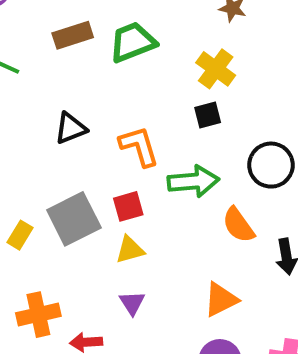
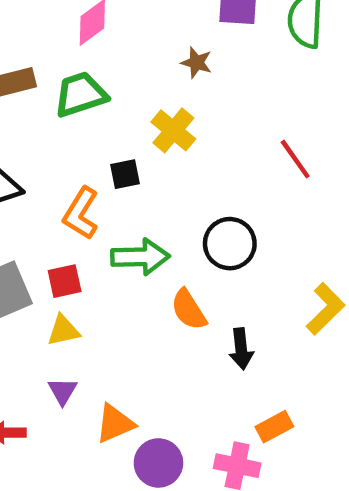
black square: (208, 115) -> (125, 174), moved
orange L-shape: (139, 146) -> (81, 213), turned -135
orange triangle: (221, 300) -> (115, 424), moved

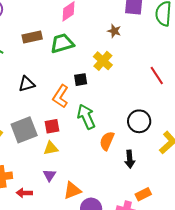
black circle: (230, 244) -> (139, 121), moved
green arrow: (140, 257) -> (86, 117), turned -115
orange semicircle: (189, 310) -> (107, 141), turned 54

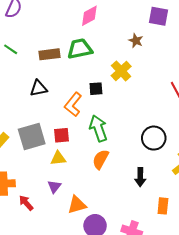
brown rectangle: (32, 37) -> (49, 54), moved
orange semicircle: (107, 141) -> (101, 159), moved
red arrow: (24, 193) -> (26, 203), turned 42
orange rectangle: (143, 194) -> (163, 206), moved, turned -63

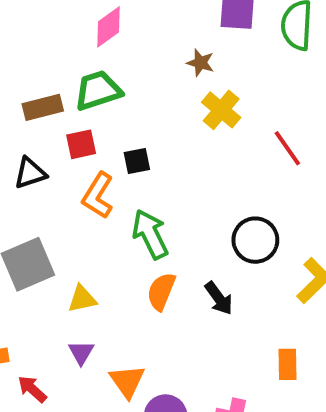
yellow cross: (121, 71) -> (221, 110), moved
red square: (62, 135) -> (81, 144), moved
black arrow: (140, 177) -> (219, 298), moved, turned -30
orange triangle: (77, 205) -> (127, 381), turned -42

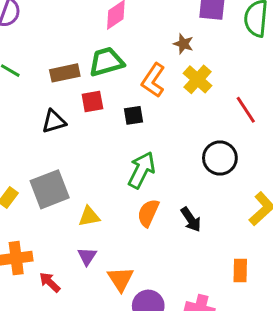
orange L-shape: (98, 196) -> (153, 80), moved
green arrow: (150, 234) -> (141, 170), turned 51
black circle: (255, 240) -> (220, 158), moved

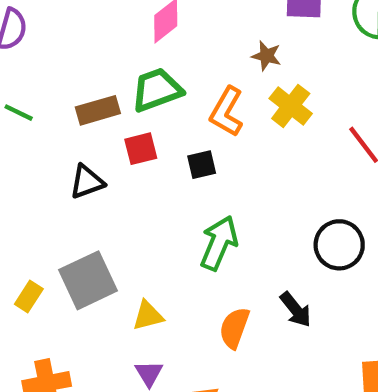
black circle: (220, 158) -> (339, 245), moved
orange semicircle: (148, 213) -> (234, 328), moved

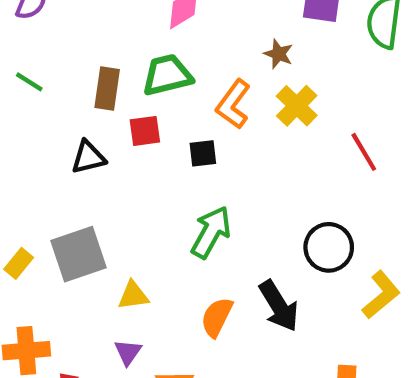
brown rectangle: (98, 110) -> (107, 88), turned -72
black arrow: (296, 309) -> (279, 306), size x1.4

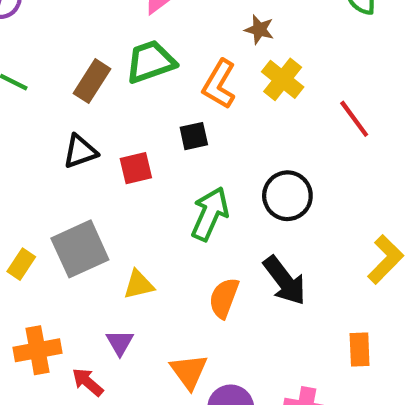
brown rectangle: (107, 88) -> (92, 81), turned 30
red square: (145, 131) -> (136, 168), moved
black circle: (329, 247) -> (287, 196), moved
purple triangle: (128, 352) -> (120, 343), moved

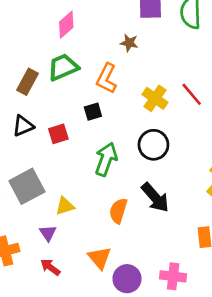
yellow cross: (283, 79) -> (155, 98), moved
purple triangle: (120, 343) -> (48, 233), moved
red arrow: (88, 382) -> (50, 267), moved

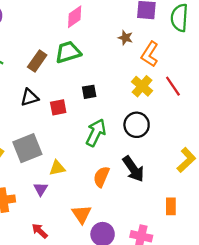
orange L-shape: (107, 78) -> (150, 54), moved
red arrow: (50, 267) -> (40, 231), moved

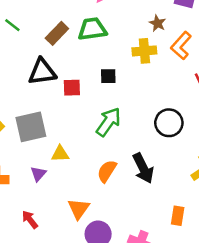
yellow cross: (142, 86) -> (144, 51), moved, turned 35
black triangle: (30, 97) -> (42, 72), size x1.4
black circle: (137, 125) -> (169, 123), moved

